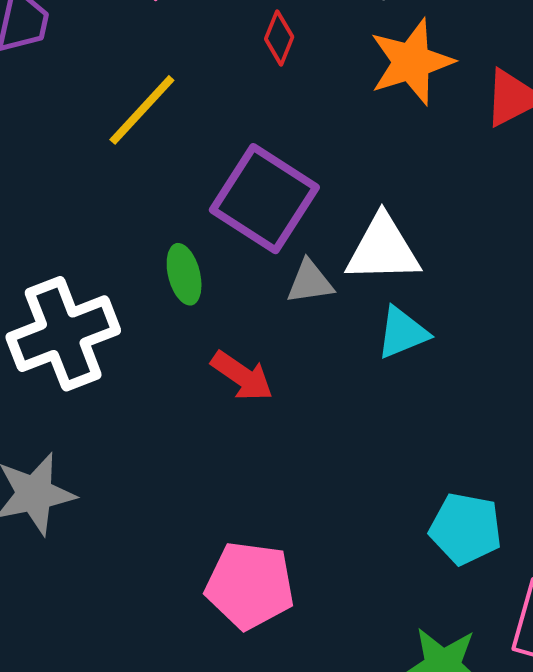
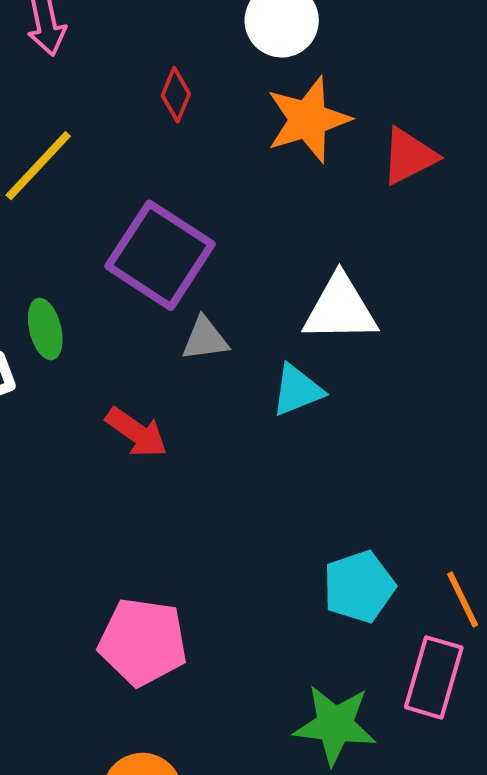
white triangle: (383, 249) -> (340, 309), moved
green ellipse: (184, 274) -> (45, 329), moved
cyan pentagon: (466, 529) -> (359, 587), turned -30

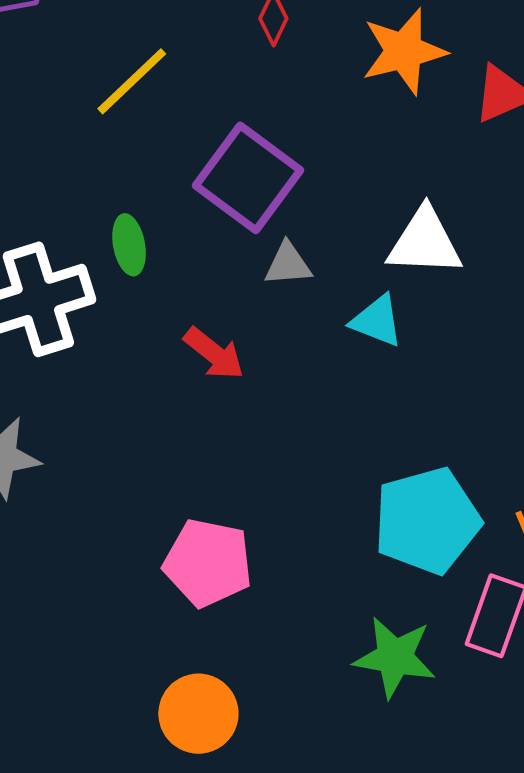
cyan triangle: (297, 390) -> (377, 321), turned 40
cyan pentagon: (359, 587) -> (427, 521), size x1.5

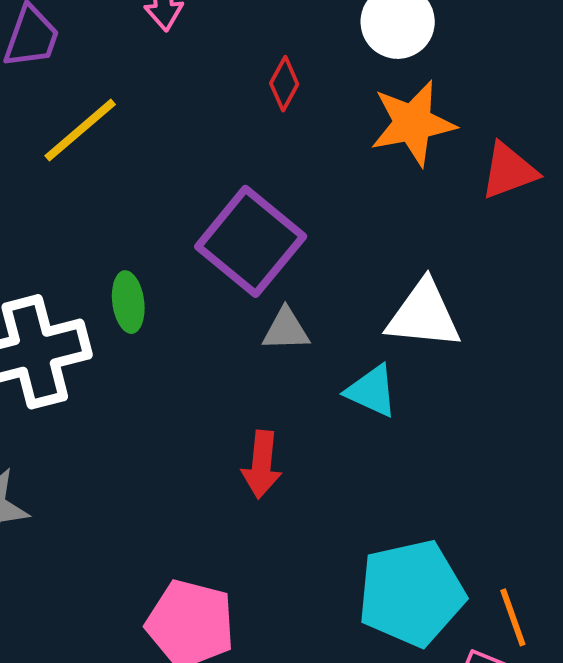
yellow line: (132, 81) -> (80, 130), moved
red arrow: (214, 353) -> (262, 465), moved, turned 54

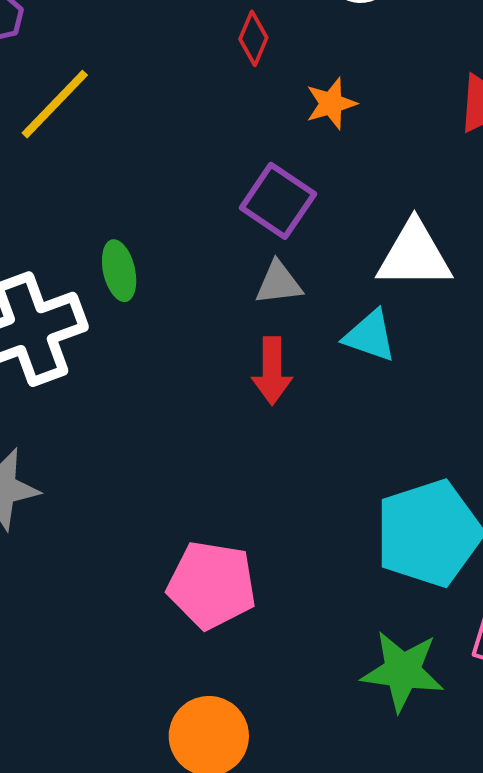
orange star: (413, 123) -> (331, 104), moved, size x0.6
purple square: (251, 241) -> (278, 201), moved, size x0.7
red arrow: (262, 465) -> (272, 371), moved

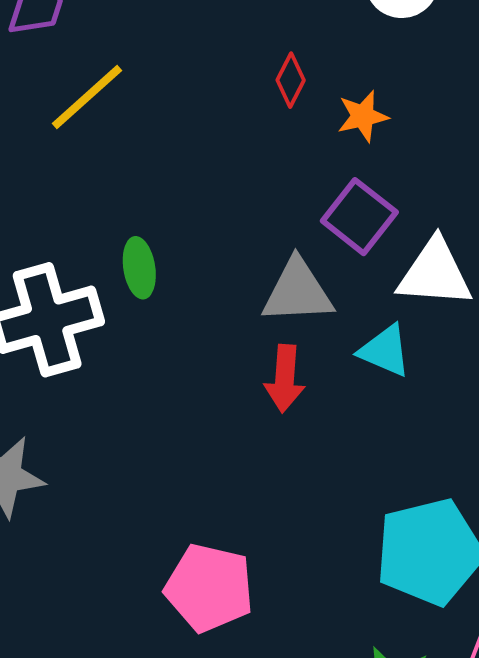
red diamond: (253, 38) -> (291, 80), moved
purple square: (278, 201) -> (359, 217), moved
gray triangle: (279, 283) -> (298, 291), size x1.5

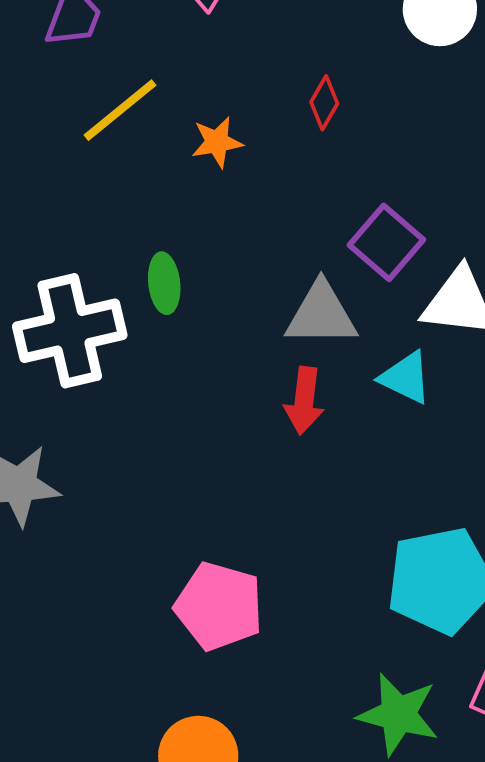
orange star: (363, 116) -> (217, 142), moved

